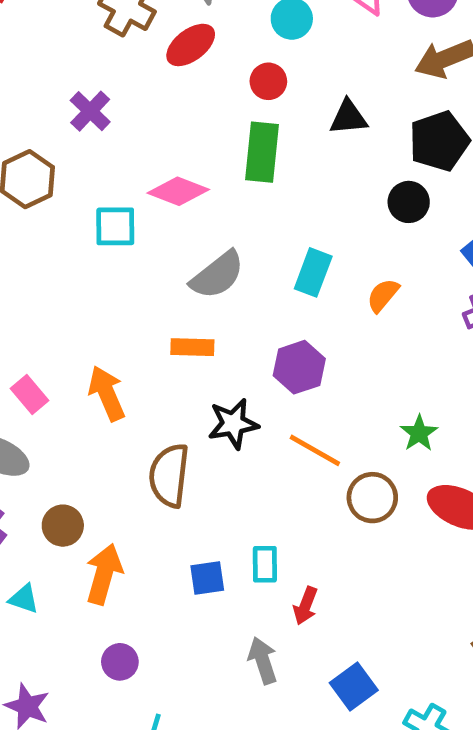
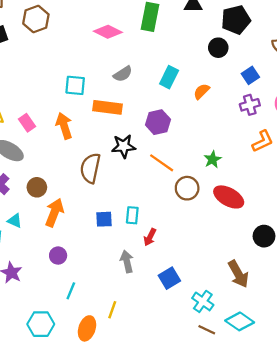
cyan square: (115, 226) -> (75, 85), moved
gray semicircle: (217, 275) -> (123, 74), size x0.7
orange rectangle: (192, 347) -> (107, 107), size x1.4

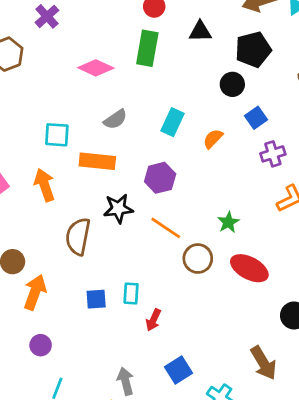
blue square: (250, 75) -> (256, 118), moved
gray arrow: (127, 261) -> (126, 381), moved

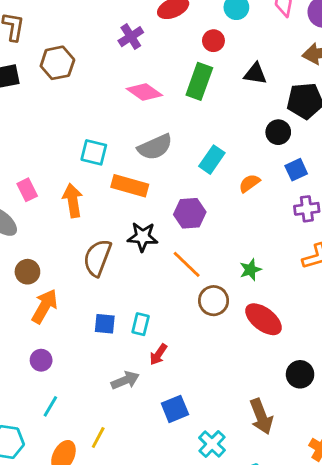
purple cross: (47, 16) -> (131, 37), moved
gray semicircle: (115, 119) -> (155, 147), size x1.4
gray arrow: (126, 381) -> (125, 380), moved, turned 72

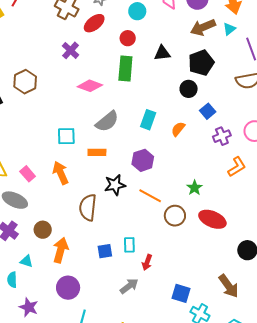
orange rectangle: (130, 186) -> (97, 152), size x0.7
purple circle: (41, 360) -> (68, 288), size x1.5
blue square: (175, 409) -> (181, 293), moved, turned -36

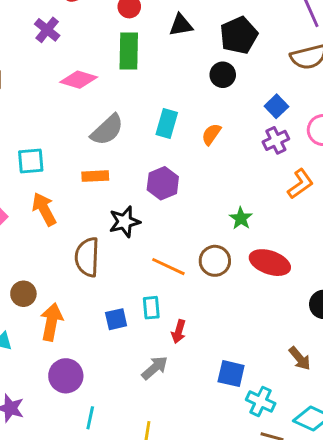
blue square: (208, 111) -> (276, 106), moved
cyan square: (66, 136) -> (31, 161), moved
orange line: (150, 196) -> (168, 267), moved
brown arrow: (229, 286) -> (300, 358), size x0.7

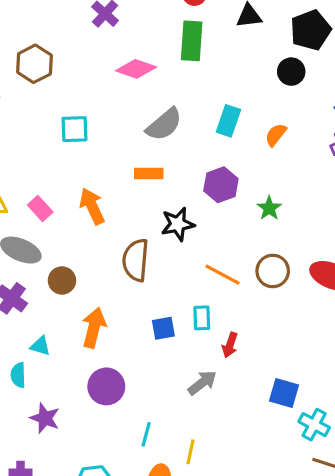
cyan square: (31, 161) -> (74, 129), moved
green star: (241, 218) -> (269, 208), moved
brown circle: (23, 294) -> (62, 280), moved
cyan line: (90, 418) -> (146, 434), moved

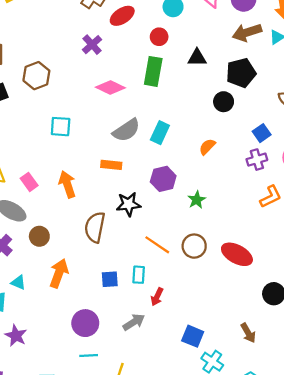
cyan rectangle: (228, 121) -> (160, 133), moved
purple circle: (106, 386) -> (85, 323), moved
cyan line: (146, 434) -> (89, 355), turned 66

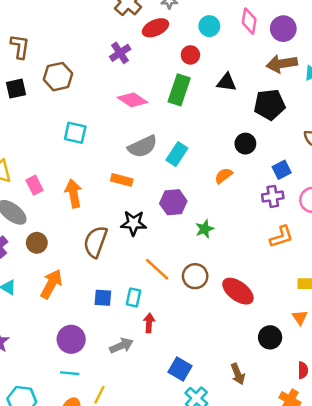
black circle: (224, 102) -> (245, 144), moved
red arrow: (157, 297) -> (149, 323), turned 150

